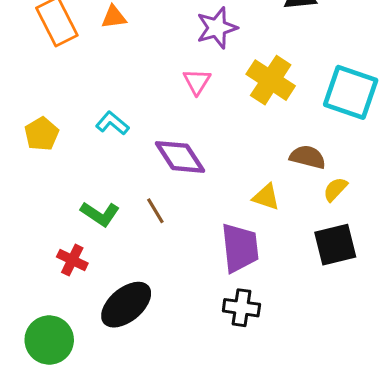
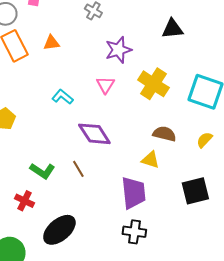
cyan L-shape: (112, 123) -> (62, 97), moved
brown semicircle: (308, 157) -> (164, 134), moved
yellow semicircle: (335, 189) -> (204, 140), moved

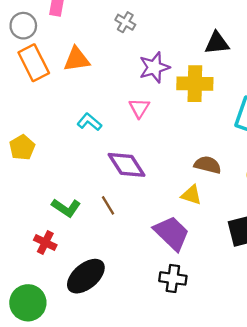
orange triangle: (51, 43) -> (77, 59), size x1.4
yellow cross: (153, 84) -> (195, 84), moved, turned -32
purple trapezoid: (133, 193) -> (172, 233), turned -40

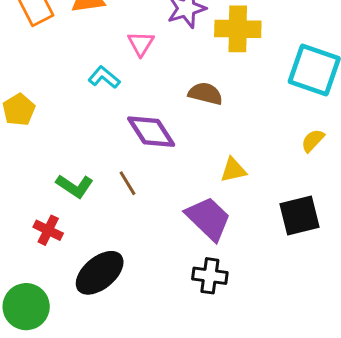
pink triangle: (139, 108) -> (141, 44), moved
brown semicircle: (208, 165) -> (205, 94), moved
yellow triangle: (191, 195) -> (233, 170), turned -30

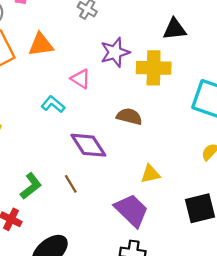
pink triangle: (141, 44) -> (81, 79), turned -30
green L-shape: (75, 186) -> (31, 186), turned -72

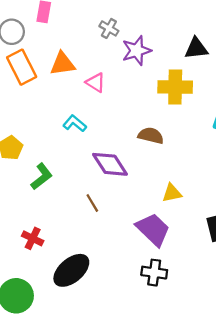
purple star: (115, 52) -> (137, 51), moved
pink triangle: (81, 79) -> (96, 83), moved
green L-shape: (31, 186) -> (42, 176), moved

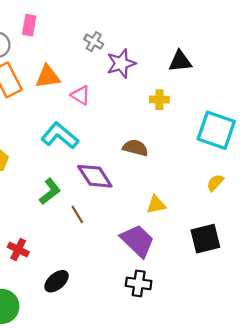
yellow cross: (175, 87) -> (159, 100), size x0.6
cyan L-shape: (75, 123) -> (60, 136), size x1.6
green L-shape: (42, 176) -> (50, 192), moved
black ellipse: (71, 270) -> (57, 281), size x0.7

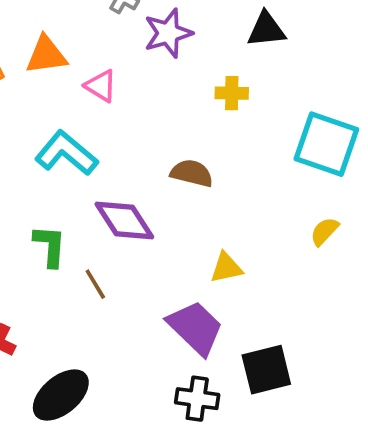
green L-shape: (50, 192) -> (50, 246), turned -48
black square: (205, 239) -> (266, 370), moved
black ellipse: (57, 281) -> (61, 395), size x1.4

